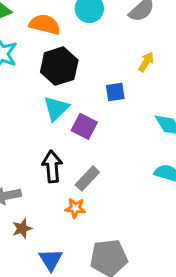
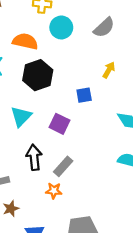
cyan triangle: (56, 108) -> (21, 116), moved

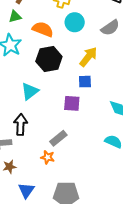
yellow arrow: (109, 70) -> (88, 57), moved, size x1.5
purple square: (60, 124) -> (72, 103), moved, turned -30
black arrow: (34, 157) -> (21, 125), moved

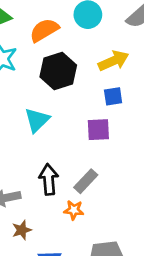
orange semicircle: (43, 29) -> (44, 30), turned -45
yellow arrow: (88, 57) -> (113, 61), turned 35
black arrow: (21, 125) -> (49, 179), moved

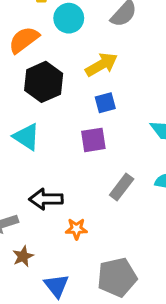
cyan triangle: (37, 120) -> (27, 137), turned -36
black arrow: (49, 179) -> (46, 199), turned -80
gray rectangle: (86, 181) -> (122, 187), moved

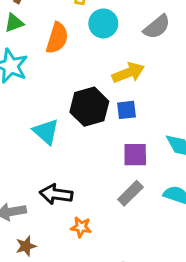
orange semicircle: (24, 40) -> (57, 38), turned 136
black hexagon: (44, 82) -> (89, 107), moved
purple square: (93, 140) -> (135, 155), moved

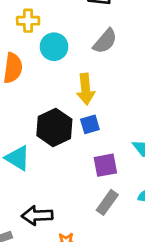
yellow arrow: (128, 73) -> (86, 89), turned 116

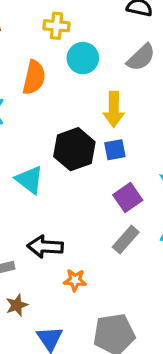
purple square: (105, 165) -> (128, 197), turned -30

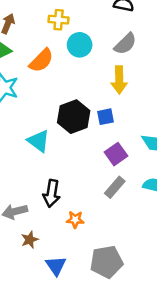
orange semicircle: (34, 77) -> (41, 60), turned 32
yellow arrow: (114, 109) -> (119, 80), moved
black arrow: (45, 247) -> (52, 193), turned -84

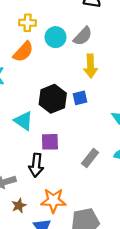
yellow cross: (59, 20) -> (28, 23), moved
gray semicircle: (125, 44) -> (83, 36), moved
purple square: (116, 154) -> (50, 142), moved, turned 36
orange star: (75, 220) -> (53, 201), moved, size x1.6

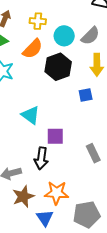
black hexagon: (53, 99) -> (58, 67), moved
gray rectangle: (90, 158) -> (93, 153), turned -66
brown star: (19, 206) -> (23, 196), size x1.5

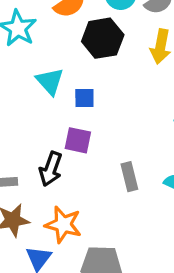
blue square: (86, 95) -> (84, 98), moved
cyan triangle: (30, 115) -> (50, 81), moved

